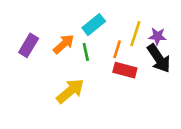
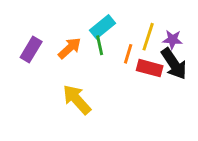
green line: (86, 52) -> (100, 45), moved
red rectangle: (125, 70) -> (150, 68), moved
yellow arrow: (70, 91) -> (77, 100), turned -92

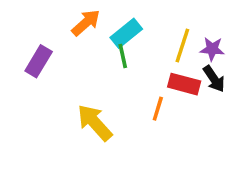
orange arrow: (70, 48) -> (86, 23), moved
orange line: (128, 54) -> (158, 109), moved
black arrow: (174, 64) -> (214, 79), size x0.7

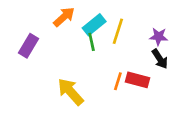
yellow line: (182, 45) -> (118, 31), moved
red rectangle: (184, 84) -> (138, 80), moved

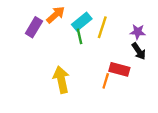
purple rectangle: (29, 46) -> (34, 27), moved
orange line: (118, 81) -> (106, 81), moved
yellow arrow: (71, 92) -> (61, 80), turned 30

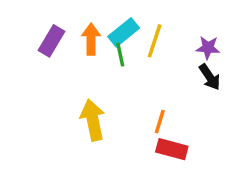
orange arrow: (56, 15) -> (91, 39), moved, turned -48
red rectangle: (119, 69) -> (172, 149), moved

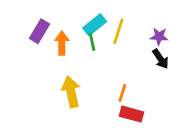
orange arrow: (91, 39) -> (62, 43), moved

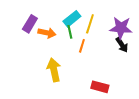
purple star: (159, 36) -> (121, 28), size x1.6
orange arrow: (62, 43) -> (47, 33), turned 102
orange line: (122, 93) -> (82, 46), moved

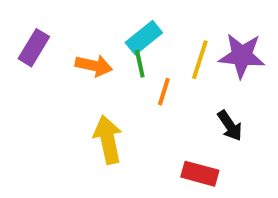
purple rectangle: (30, 24) -> (34, 48), moved
yellow line: (90, 24) -> (200, 60), moved
black arrow: (122, 45) -> (230, 126), moved

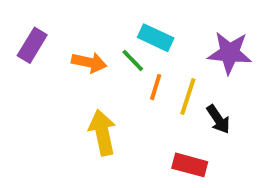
cyan rectangle: (144, 38) -> (156, 38), moved, turned 64
yellow line: (200, 60) -> (188, 97), moved
green line: (140, 64) -> (133, 60), turned -32

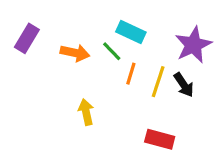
purple star: (230, 53) -> (193, 45), turned -30
black arrow: (218, 119) -> (184, 85), moved
yellow arrow: (102, 133) -> (86, 112), size x0.7

